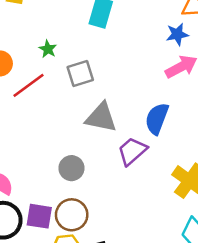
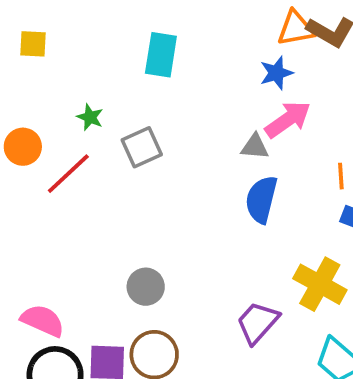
gray triangle: (101, 118) -> (255, 147), moved, size x0.6
purple trapezoid: (132, 151) -> (258, 323), moved

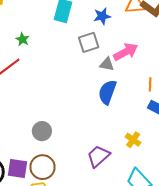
blue star: (276, 73) -> (102, 16), moved
gray square: (142, 147) -> (89, 42), moved
yellow cross: (320, 284) -> (133, 140), size x0.6

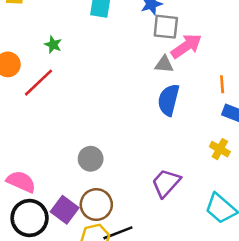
gray square: (89, 42) -> (166, 27), moved, turned 30
yellow cross: (133, 140) -> (220, 149), moved
purple square: (18, 169) -> (65, 210), turned 35

